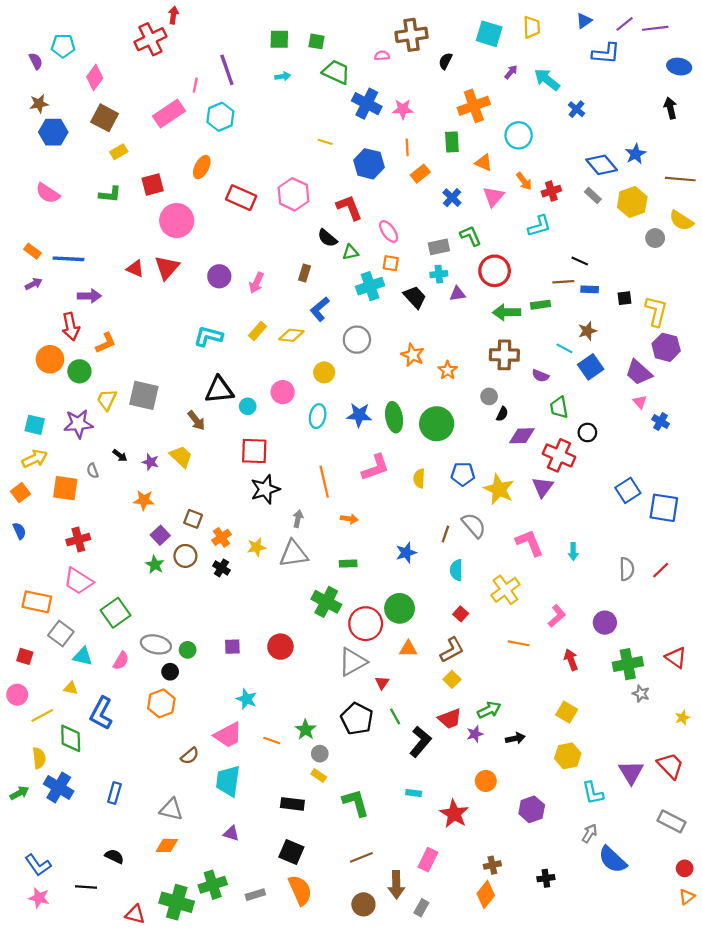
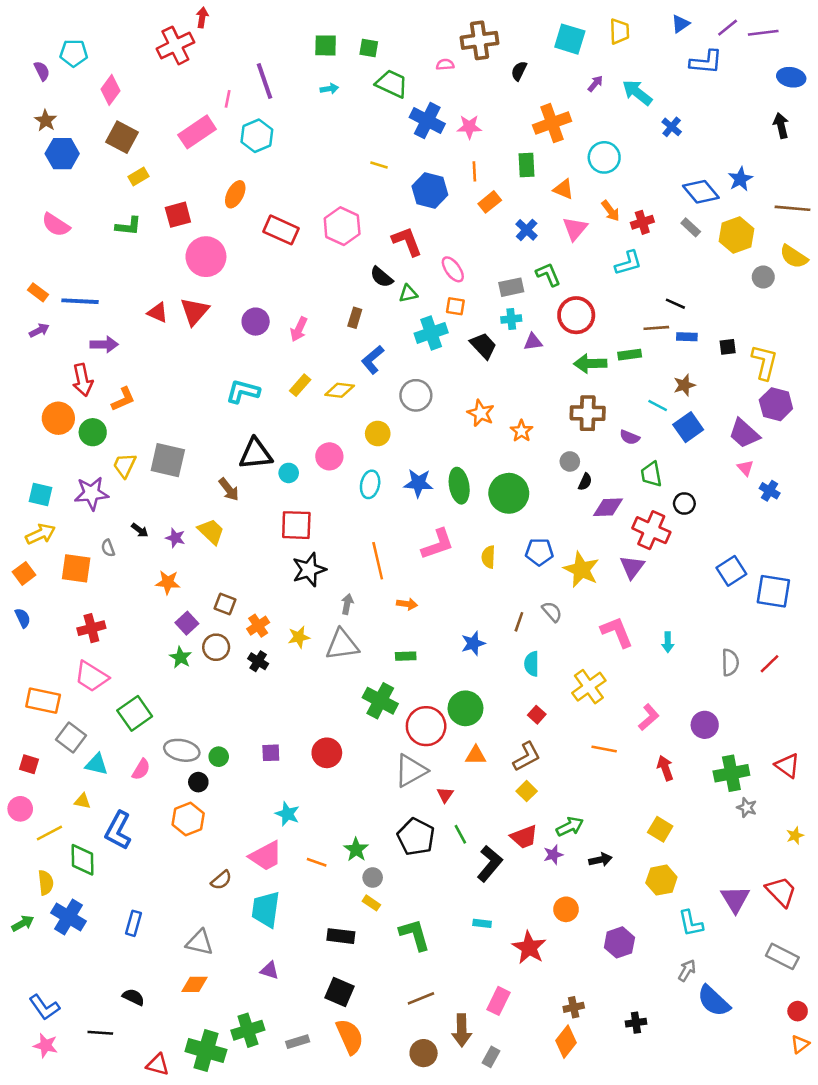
brown star: (39, 104) -> (46, 121), turned -30
gray semicircle: (474, 525) -> (552, 612), size x0.7

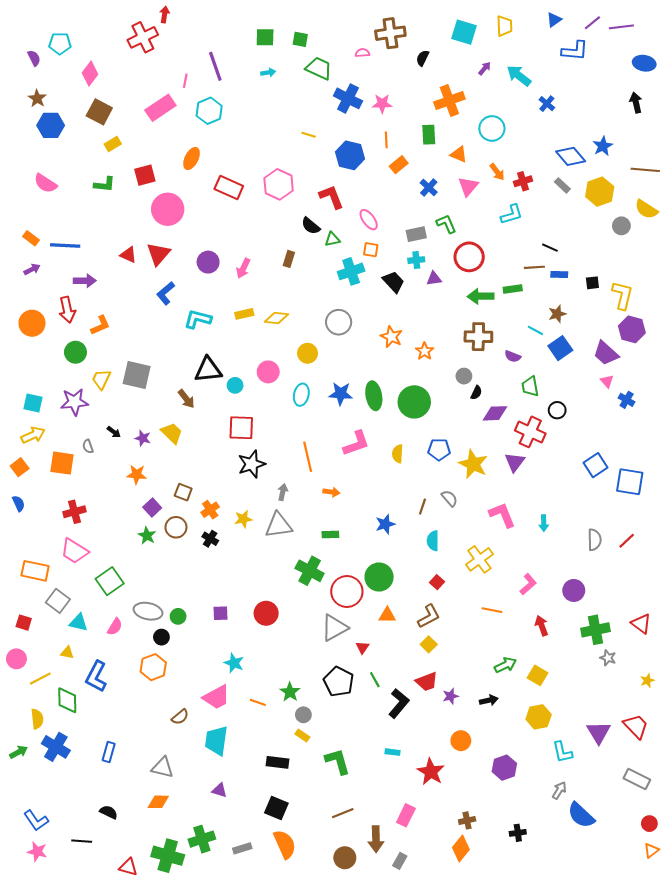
blue L-shape: (373, 360) -> (166, 293), moved
yellow rectangle: (300, 385) -> (244, 314), turned 36
orange circle: (58, 418) -> (32, 323), moved
green arrow: (570, 827) -> (505, 665), moved

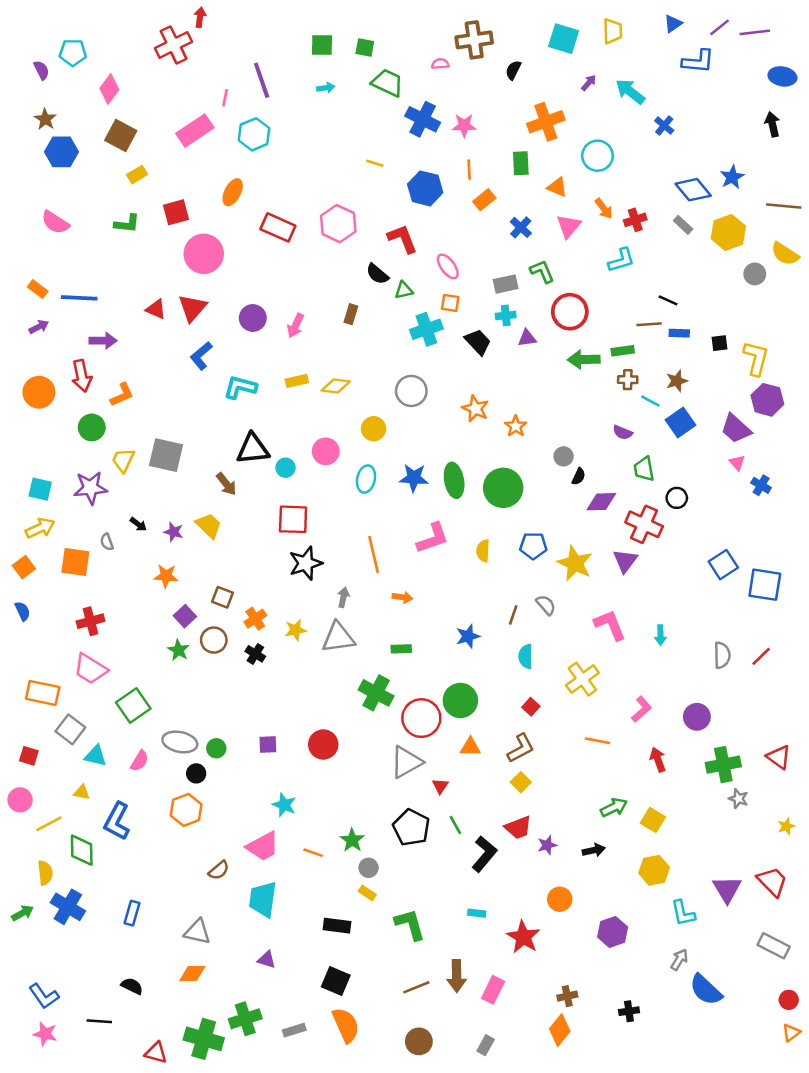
brown cross: (478, 337) -> (628, 380), moved, size x0.6
brown arrow: (376, 839) -> (457, 976), moved

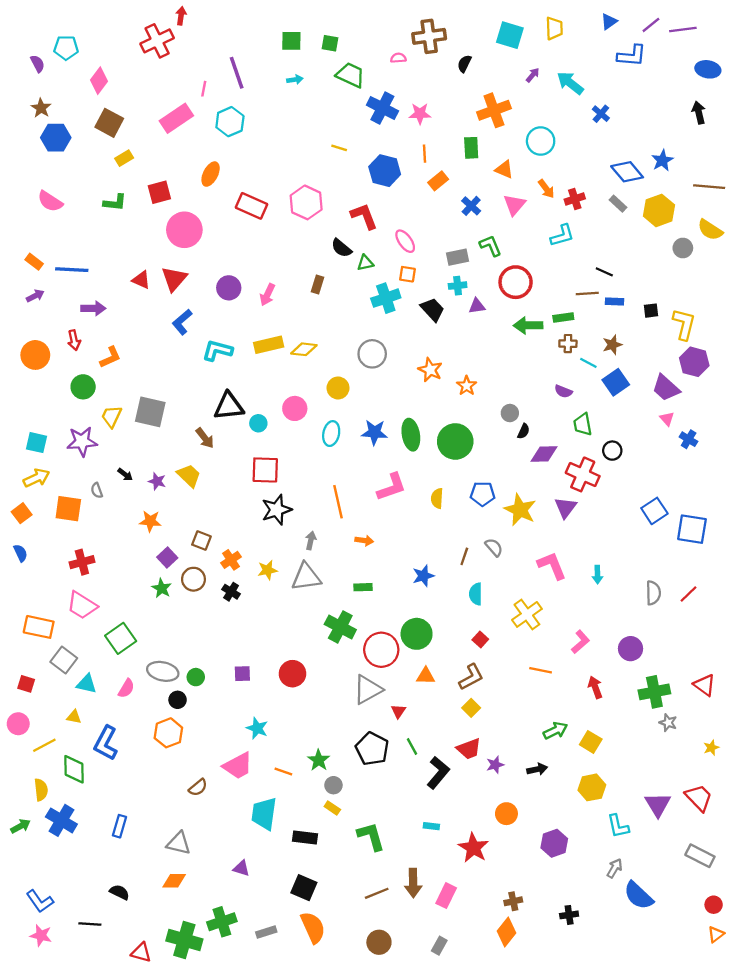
red arrow: (82, 376) -> (74, 340), size x0.7
yellow rectangle: (297, 381) -> (269, 345), size x1.4
cyan trapezoid: (263, 899) -> (264, 814), moved

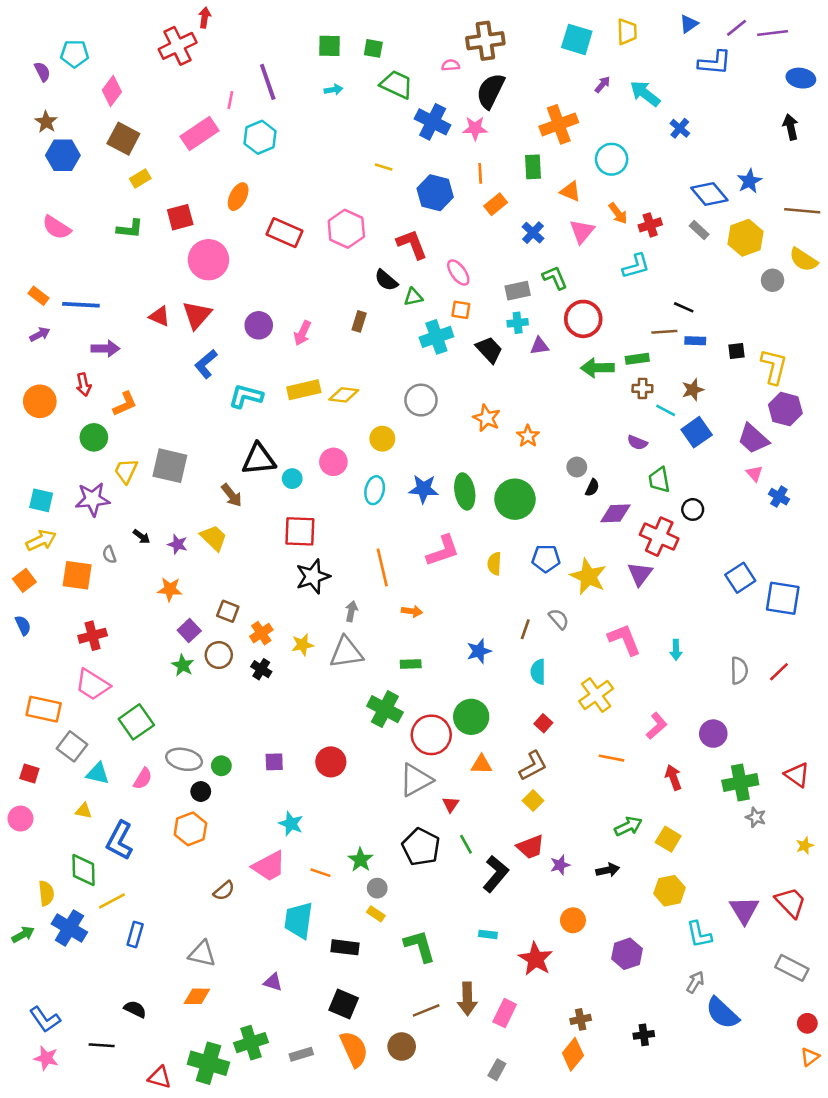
black semicircle: (464, 64) -> (491, 91), moved, size x1.8
yellow line: (44, 745) -> (112, 901), moved
brown circle: (379, 942) -> (402, 1047), moved

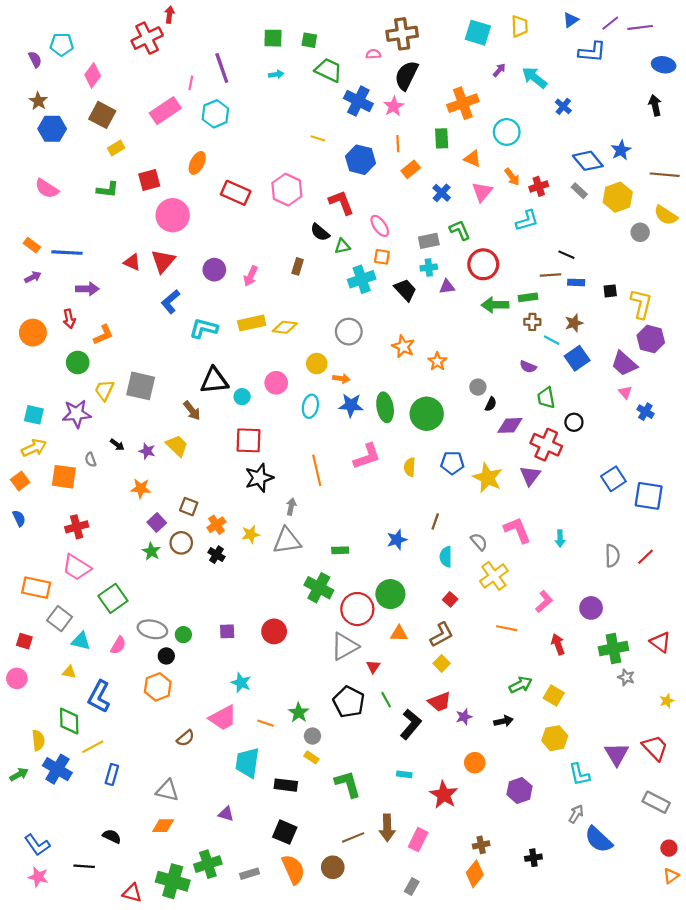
pink star: (475, 128) -> (394, 106), turned -30
orange arrow: (412, 611) -> (341, 379), moved
gray semicircle: (559, 619) -> (479, 542), moved

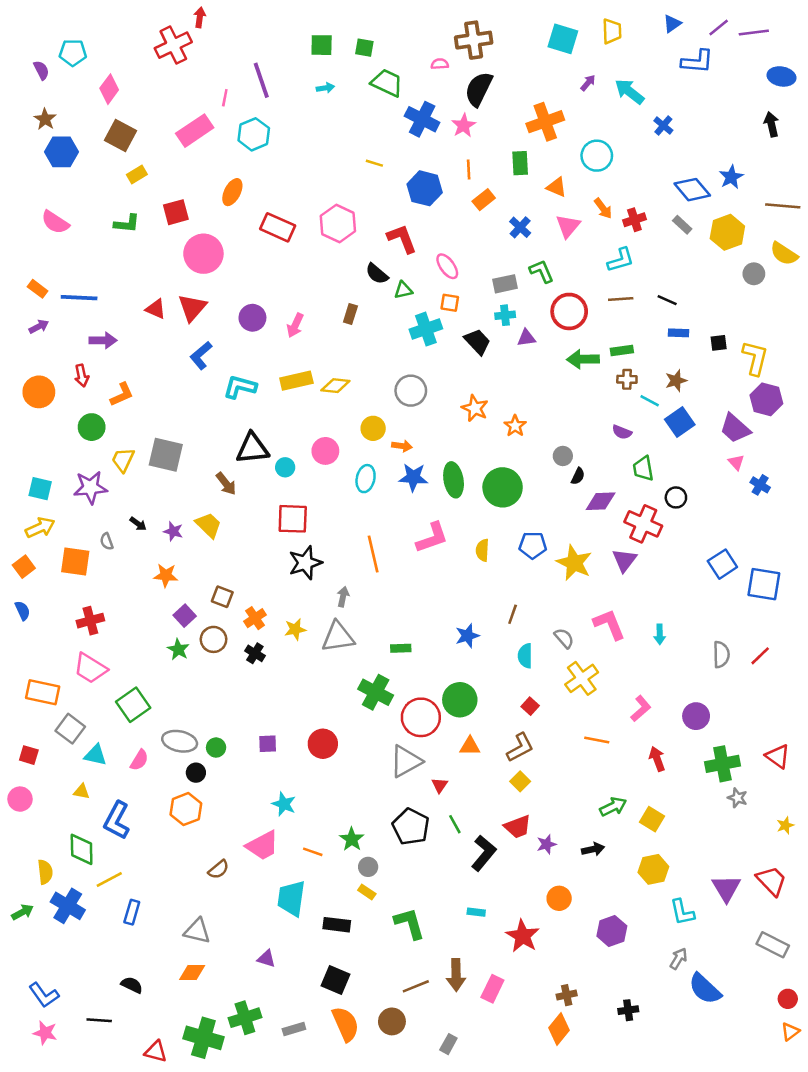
brown line: (550, 275) -> (621, 299), moved
gray rectangle: (412, 886) -> (448, 1044), moved

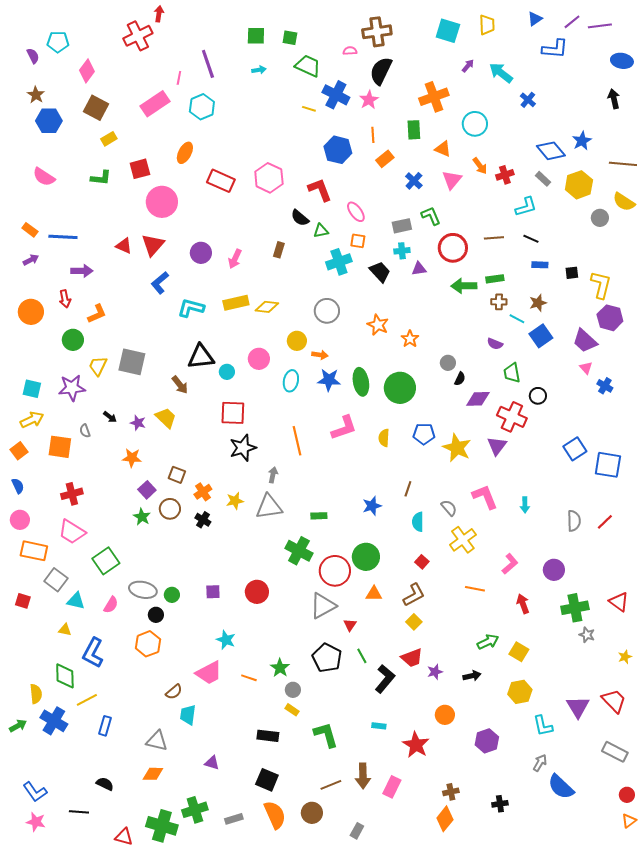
yellow line: (374, 163) -> (309, 109), moved
cyan L-shape: (621, 260) -> (526, 207), moved
pink circle: (20, 799) -> (20, 520), moved
cyan trapezoid: (291, 898) -> (188, 715), moved, size x0.7

